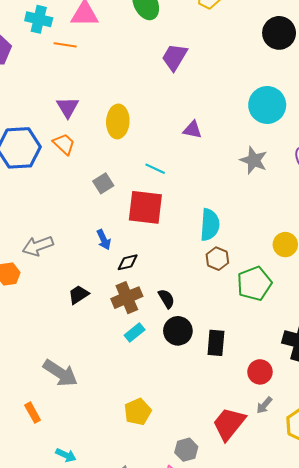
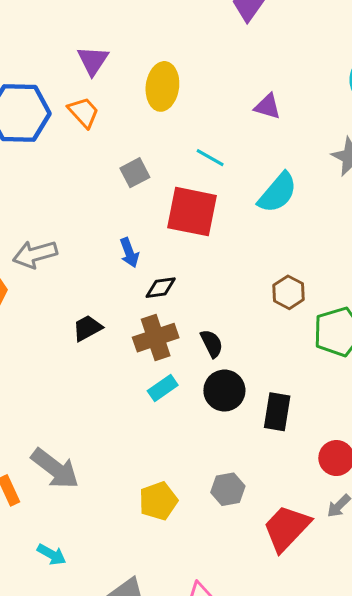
cyan semicircle: (210, 225) -> (278, 193), moved, turned 32
gray arrow: (60, 373) -> (55, 469), moved
gray hexagon: (186, 450) -> (228, 489), moved

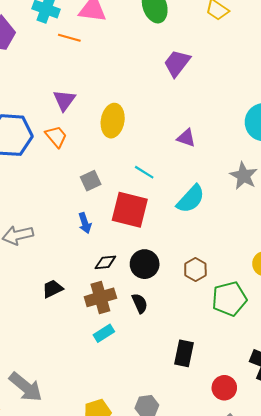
blue arrow: (129, 253) -> (85, 223), moved
black circle: (224, 391) -> (145, 264), moved

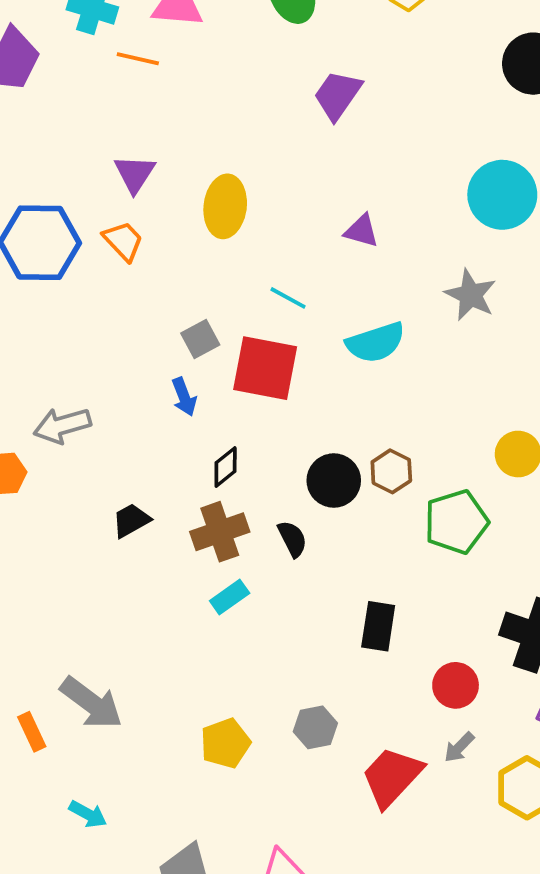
gray square: (91, 181) -> (200, 339), moved
cyan semicircle: (191, 199) -> (376, 342), turned 32
black diamond: (105, 262) -> (226, 467), turned -30
black circle: (145, 264) -> (334, 481), moved

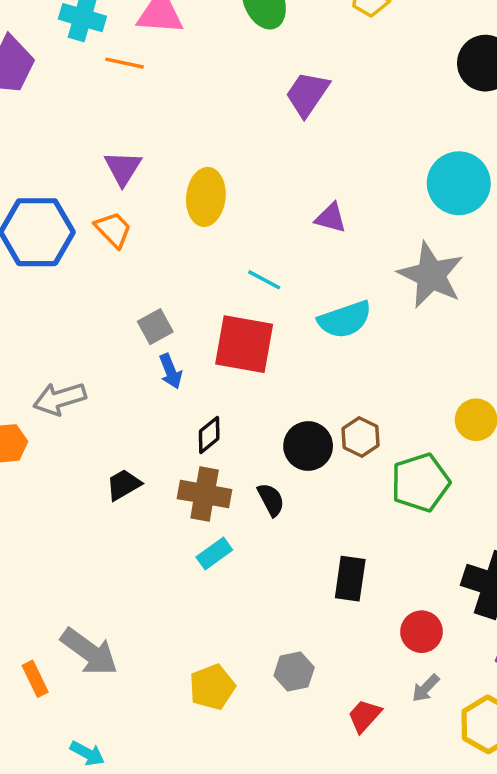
gray star: (471, 295) -> (431, 275), size x1.4
gray square: (200, 339) -> (155, 327), moved
brown cross: (220, 532) -> (205, 494), turned 30
red trapezoid: (392, 777) -> (364, 716), size x0.6

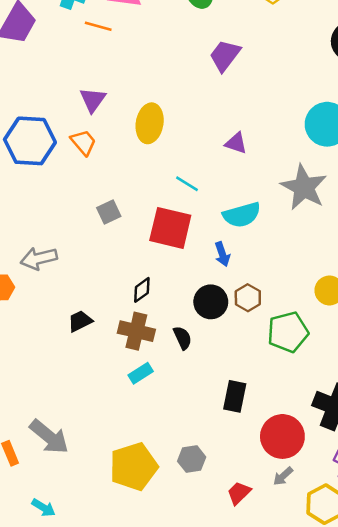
blue arrow: (171, 371) -> (222, 254), moved
red circle: (422, 632) -> (282, 436), size x1.5
yellow pentagon: (212, 687) -> (134, 467), size x1.5

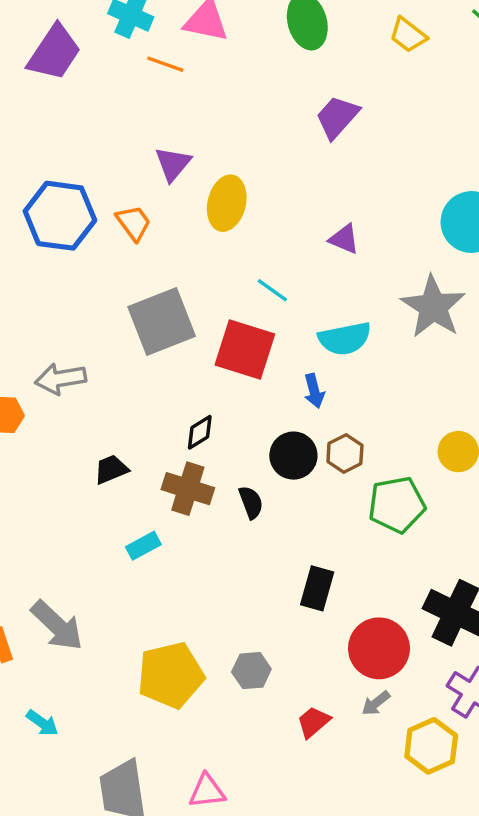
purple triangle: (93, 100) -> (173, 164), moved
gray square: (109, 212) -> (162, 321), size x2.0
cyan rectangle: (141, 373) -> (143, 546), moved

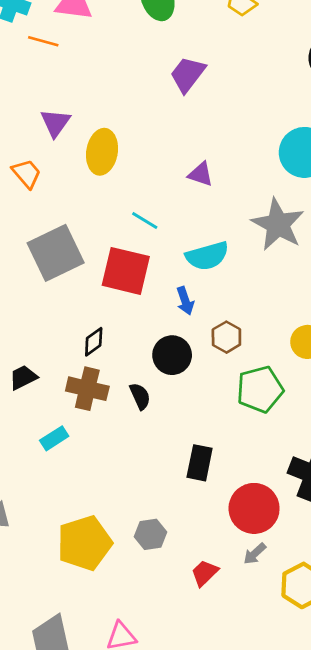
brown hexagon: (345, 454) -> (226, 337), moved

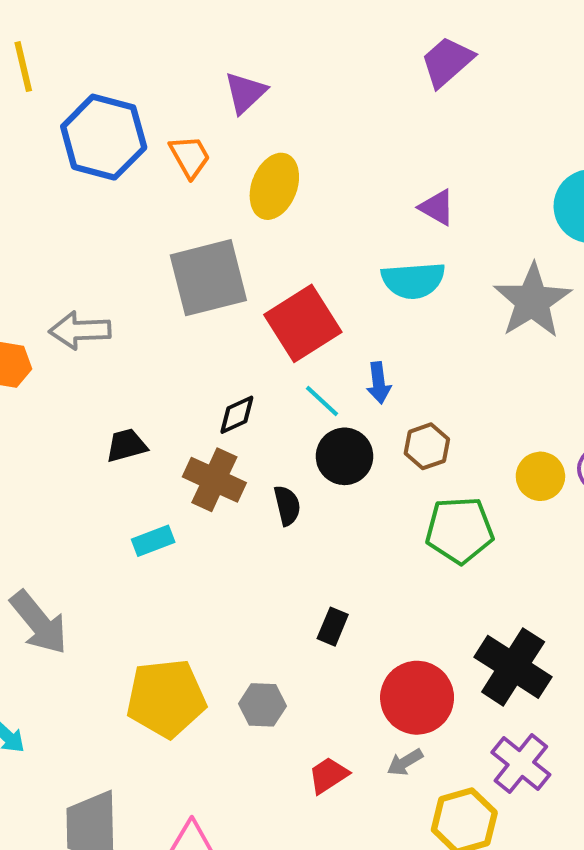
yellow ellipse: (102, 152) -> (274, 186), moved
cyan line: (145, 221) -> (322, 401), moved
cyan semicircle: (207, 256) -> (413, 280), moved
red square: (126, 271) -> (303, 323), turned 33
black rectangle: (200, 463) -> (333, 627), moved, size x0.7

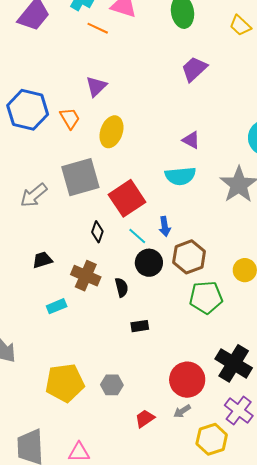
gray arrow: (80, 330) -> (34, 195), moved, turned -36
black diamond: (237, 415) -> (97, 232), moved, turned -45
brown hexagon: (427, 446) -> (189, 257), size x1.5
black rectangle: (333, 627) -> (140, 326), moved, turned 60

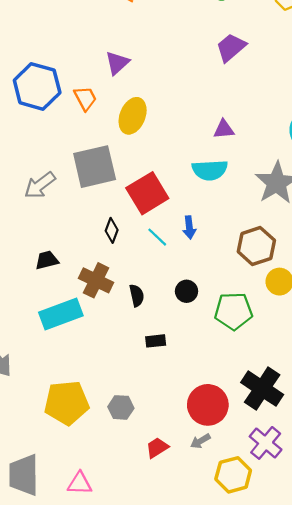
purple triangle: (191, 140) -> (224, 129), turned -36
brown hexagon: (189, 257) -> (256, 246), moved
black circle: (149, 263) -> (187, 291), moved, size x0.7
cyan rectangle: (57, 306) -> (61, 314), size x1.8

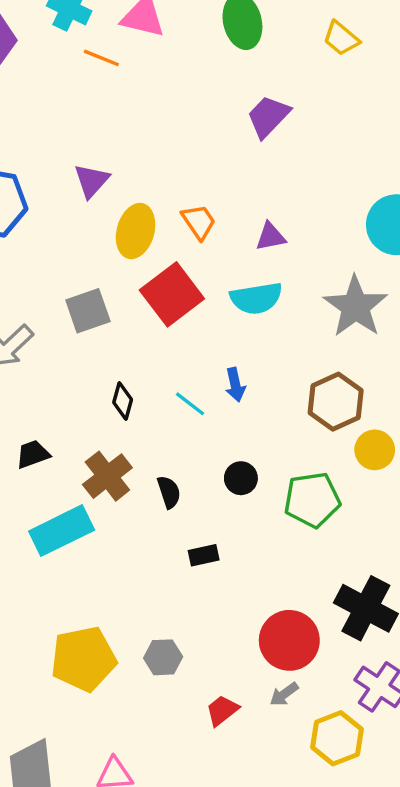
purple triangle: (117, 63) -> (92, 181), moved
orange trapezoid: (85, 98) -> (199, 222), moved
gray square: (95, 167) -> (88, 311), size x0.7
red square: (147, 193) -> (172, 294), moved
brown cross: (96, 280) -> (107, 476), turned 32

